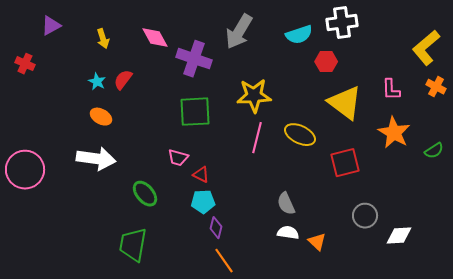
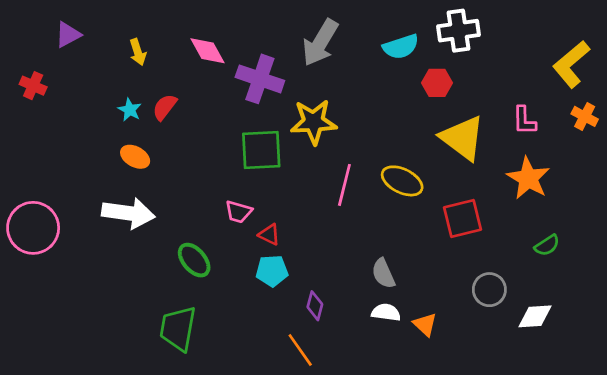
yellow star: (254, 96) -> (314, 122), moved
green semicircle: (434, 151) -> (547, 245), moved
purple diamond: (216, 228) -> (315, 306), moved

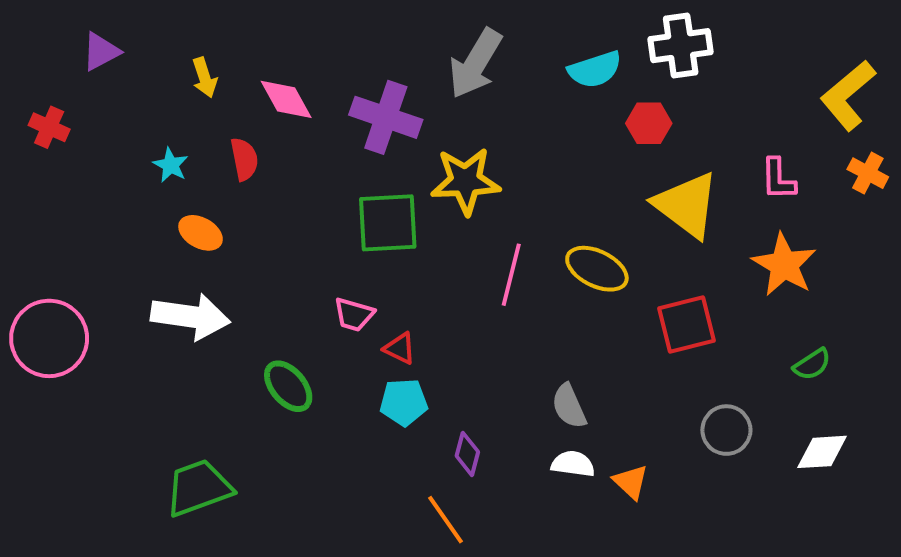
pink diamond: (208, 51) -> (286, 99), moved
red semicircle: (165, 107) -> (244, 159), turned 132
cyan star: (130, 110) -> (171, 165), moved
white diamond: (535, 316) -> (822, 452), moved
green trapezoid: (178, 329) -> (199, 488), moved, turned 60

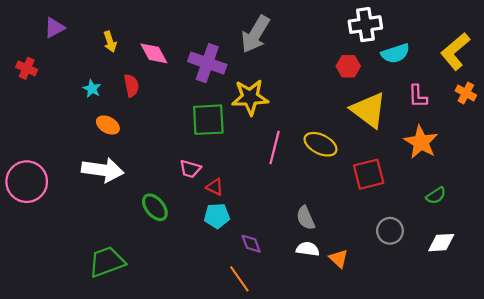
cyan semicircle: (595, 69) -> (395, 53), moved
purple diamond: (467, 454) -> (251, 244), turned -35

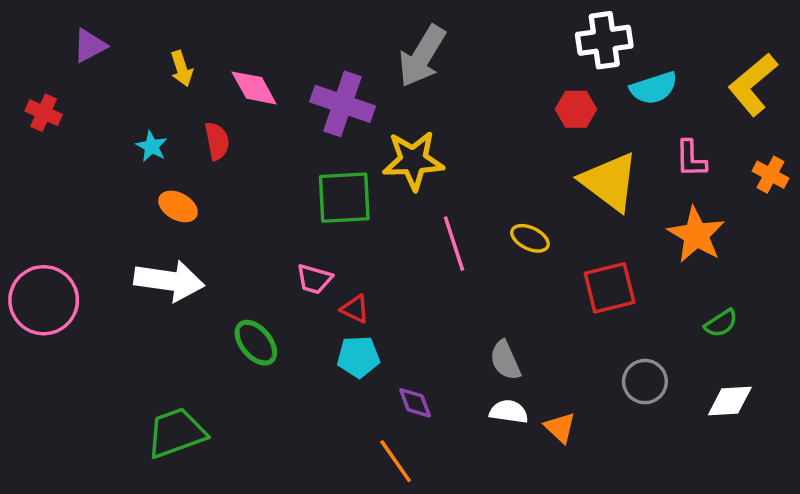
orange cross: (466, 93) -> (771, 175), moved
yellow ellipse: (321, 144) -> (530, 238), size x0.7
pink line: (275, 147) -> (454, 244), turned -32

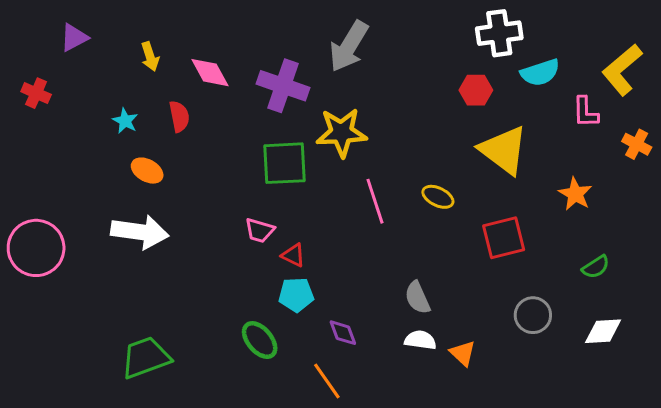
pink L-shape: (691, 159) -> (585, 112), moved
orange star: (696, 235) -> (575, 194), size x0.7
green ellipse: (256, 343) -> (260, 340), moved

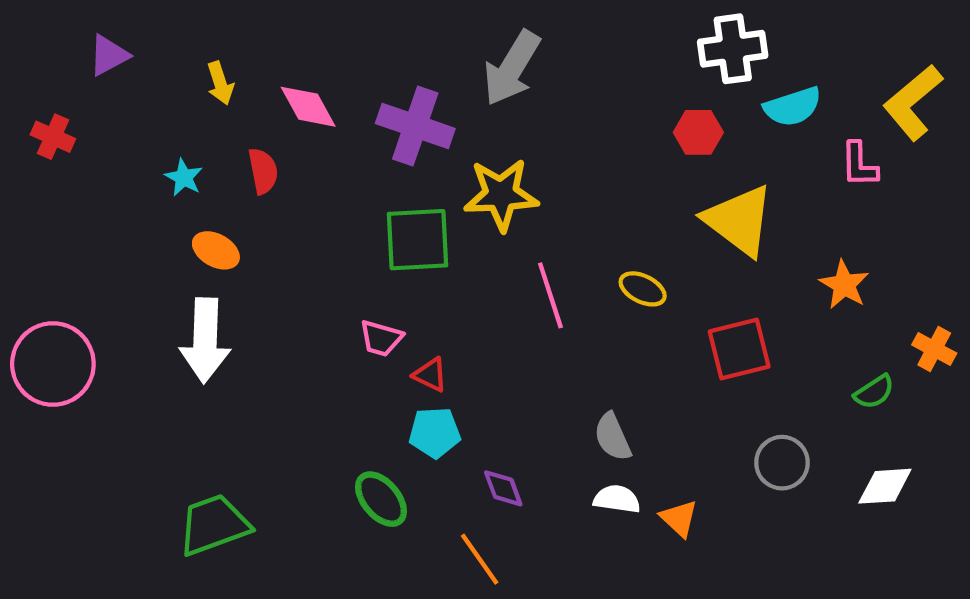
orange cross: (637, 144) -> (934, 349), moved
white arrow: (140, 232) -> (205, 340), turned 84

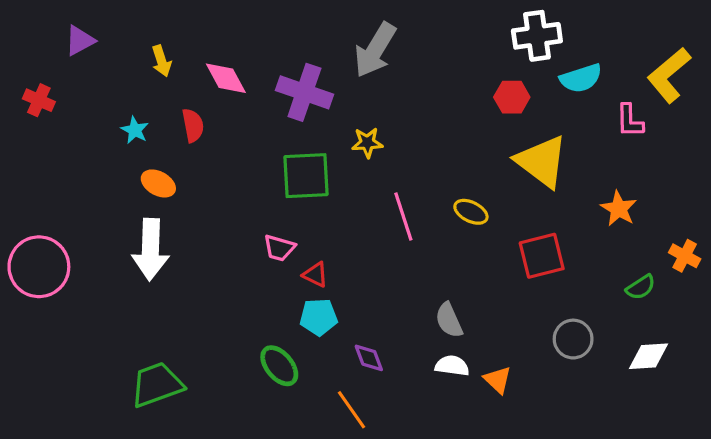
yellow star: (501, 195) -> (367, 143), size x0.6

